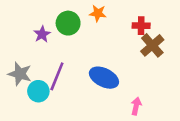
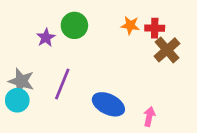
orange star: (98, 13) -> (130, 25), moved
blue ellipse: (104, 78) -> (108, 104), moved
cyan circle: (38, 91) -> (17, 100), moved

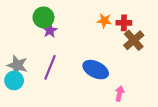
green circle: (74, 25) -> (43, 17), moved
purple star: (46, 38) -> (50, 30), moved
blue ellipse: (108, 104) -> (96, 70), moved

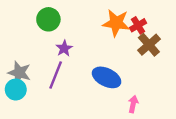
orange star: (104, 21) -> (116, 23), size x1.6
red cross: (124, 23) -> (138, 25), turned -32
purple star: (50, 30) -> (64, 48), moved

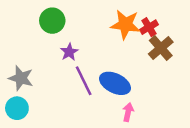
purple line: (56, 75) -> (84, 81), moved, turned -48
cyan circle: (16, 90) -> (17, 108), moved
pink arrow: (133, 104) -> (128, 112), moved

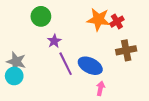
brown cross: (161, 48) -> (126, 50), moved, turned 30
cyan circle: (17, 108) -> (14, 76), moved

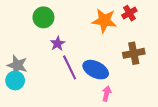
red cross: (117, 22) -> (129, 13), moved

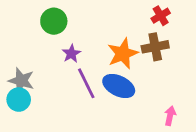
orange star: (104, 21) -> (123, 54), moved, turned -30
brown cross: (134, 53) -> (155, 47), moved
pink arrow: (107, 94) -> (170, 116), moved

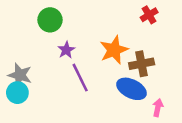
brown cross: (155, 47) -> (142, 64), moved
blue ellipse: (119, 86) -> (132, 89), moved

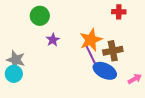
red cross: (149, 15) -> (119, 12), turned 32
purple line: (80, 78) -> (92, 57), moved
pink arrow: (158, 108) -> (135, 79), moved, turned 48

